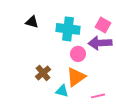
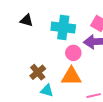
orange triangle: (76, 77) -> (71, 76), turned 35
cyan triangle: (62, 91) -> (47, 91), moved

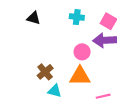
cyan cross: (63, 27) -> (77, 17), moved, size x0.6

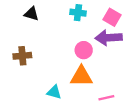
brown cross: (45, 72) -> (22, 56), moved, turned 35

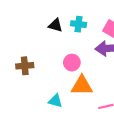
black triangle: (31, 14) -> (55, 25), moved
pink circle: (84, 50) -> (72, 63), moved

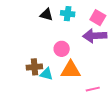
brown cross: (25, 66) -> (34, 67), moved
cyan triangle: (55, 101) -> (47, 74), moved

